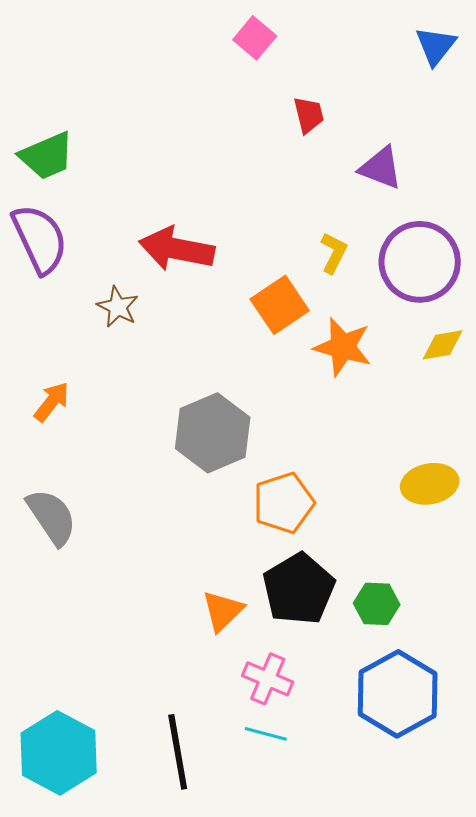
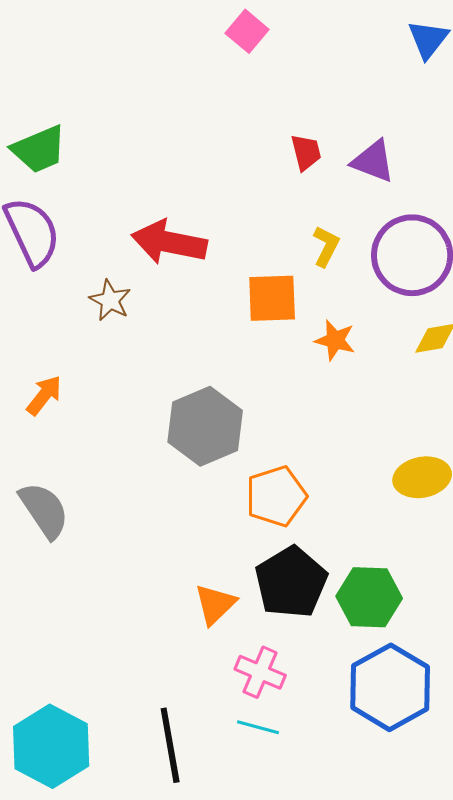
red trapezoid: (309, 115) -> (306, 152), moved
orange square: (280, 305) -> (272, 298), turned 32
orange star: (343, 347) -> (335, 340), size x0.7
green hexagon: (377, 604) -> (369, 597), size x1.4

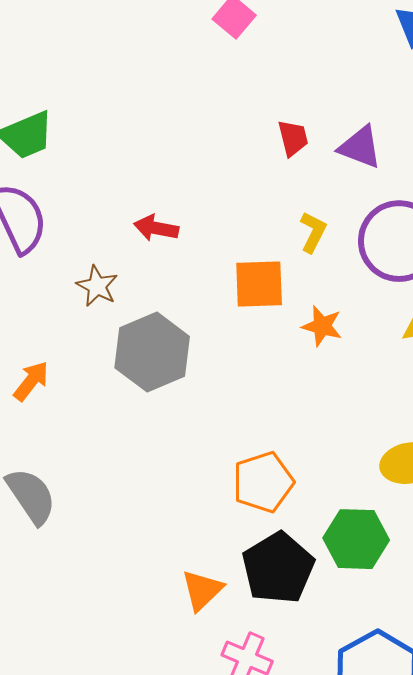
red arrow: (169, 242) -> (156, 228), size x0.6
gray hexagon: (205, 426) -> (152, 352), moved
green hexagon: (369, 597) -> (356, 539), moved

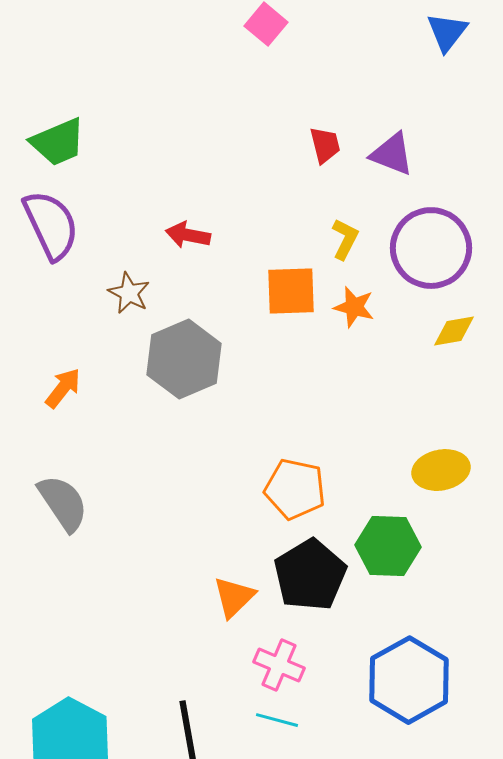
orange star: (322, 326) -> (354, 307), moved
orange pentagon: (263, 482) -> (295, 489), turned 30

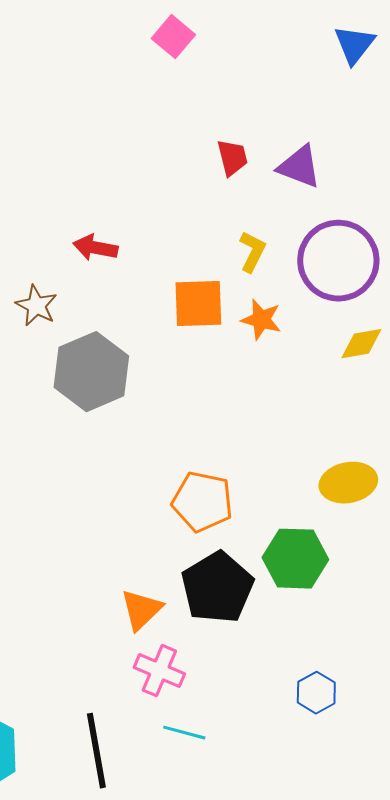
pink cross: (279, 665) -> (159, 671), moved
blue hexagon: (409, 680) -> (316, 693), size x0.5

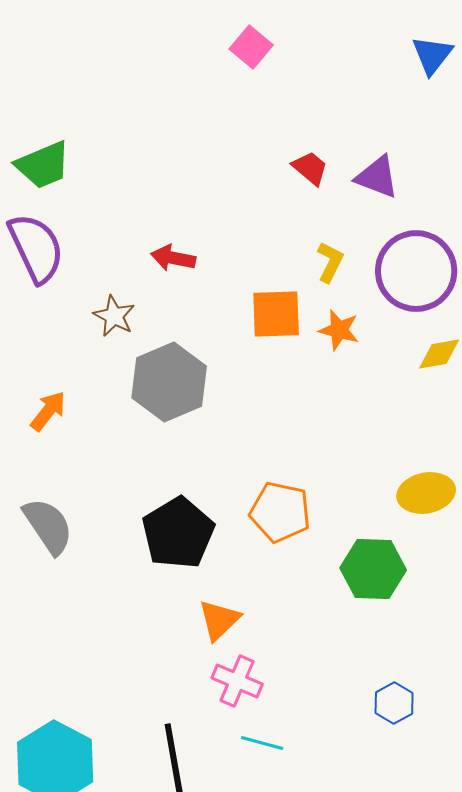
red trapezoid: (232, 158) -> (310, 168), turned -36
black pentagon: (217, 588) -> (178, 533), moved

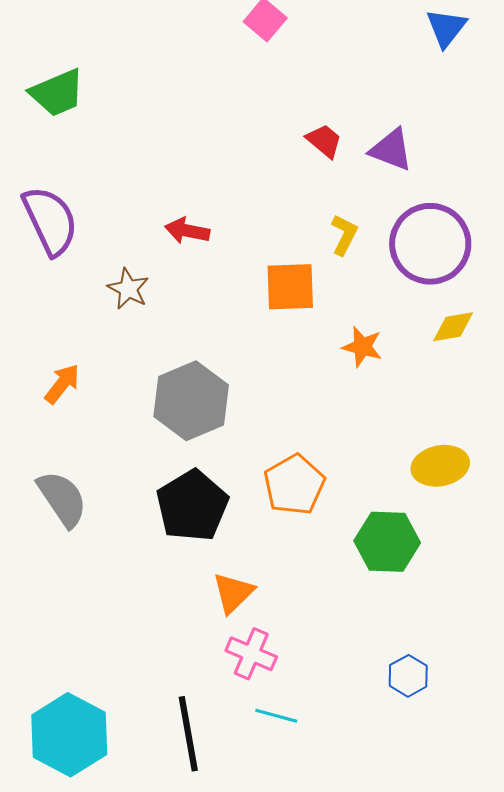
green trapezoid: (43, 165) -> (57, 93), moved
orange star: (339, 330) -> (362, 347), moved
gray hexagon: (169, 382) -> (191, 401), moved
orange pentagon: (280, 512) -> (294, 485), turned 30

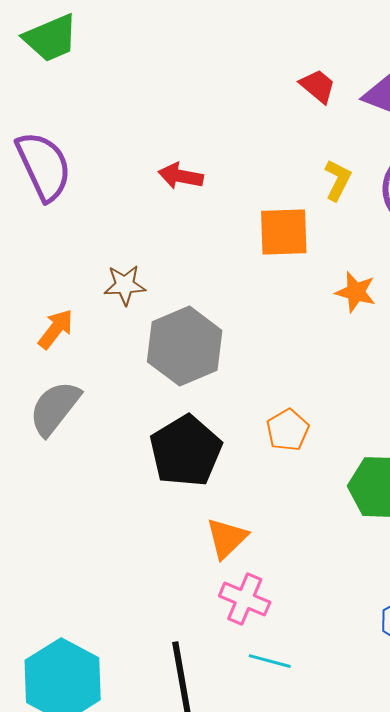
brown star: (128, 289) -> (125, 285), moved, turned -30
orange pentagon: (294, 485) -> (288, 430), size x0.7
gray semicircle: (62, 499) -> (55, 408), moved, turned -108

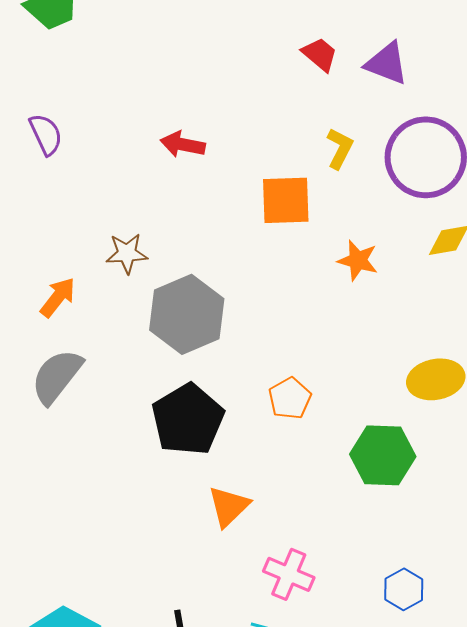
purple semicircle: (44, 166) -> (46, 134), size x0.6
pink cross: (245, 599) -> (289, 574), moved

